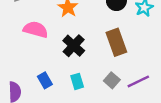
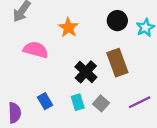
black cross: (74, 46) -> (86, 72), moved
gray square: (112, 80) -> (101, 103), moved

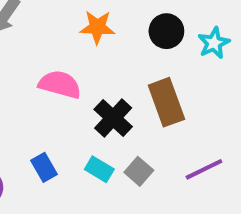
orange star: (68, 28) -> (97, 27), moved, turned -30
pink semicircle: (36, 50) -> (60, 84), moved
cyan rectangle: (78, 102) -> (99, 169), turned -42

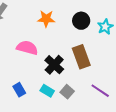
purple line: (204, 169) -> (100, 91), turned 60

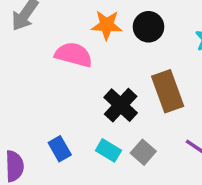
black circle: (81, 21) -> (148, 27), moved
pink semicircle: (27, 48) -> (74, 55), moved

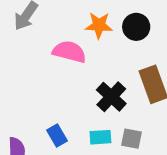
cyan rectangle: (108, 150) -> (100, 137), turned -35
gray square: (143, 152) -> (132, 139), turned -30

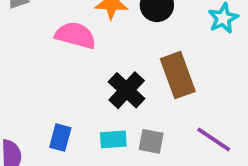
blue rectangle: (57, 136) -> (60, 138), turned 45

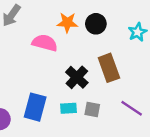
blue rectangle: (60, 138) -> (35, 107), size x1.6

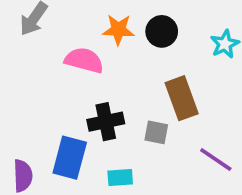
black cross: (77, 77) -> (106, 122), moved, turned 35
cyan rectangle: (69, 108) -> (120, 178), moved
gray square: (92, 109) -> (156, 132), moved

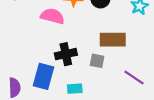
brown rectangle: (182, 98) -> (113, 40), turned -70

